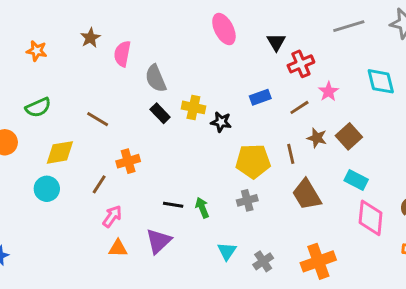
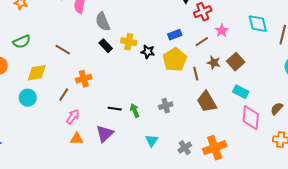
yellow pentagon: (253, 161) -> (175, 60), moved, turned -30
gray cross: (263, 261) -> (185, 148), moved

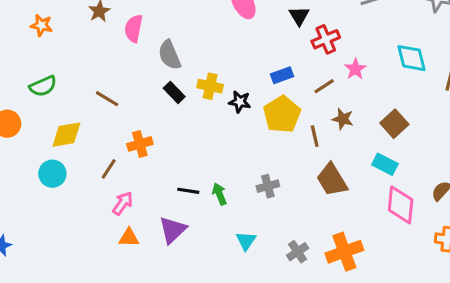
brown square: (236, 62) -> (394, 124), moved

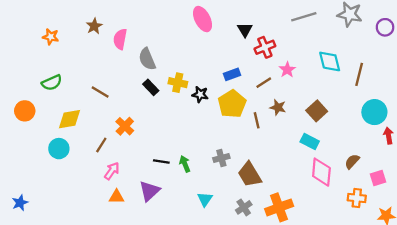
orange cross: (140, 144) -> (125, 126), turned -30
brown trapezoid: (332, 180) -> (250, 174), moved

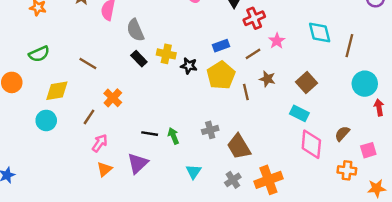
orange triangle: (117, 197) -> (104, 169), turned -42

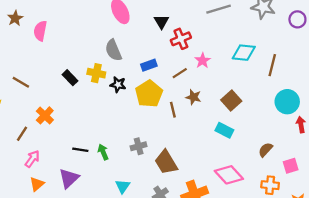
gray semicircle: (135, 30) -> (113, 50), moved
cyan diamond: (320, 33) -> (244, 53), turned -70
pink diamond: (311, 144) -> (229, 175), moved, turned -48

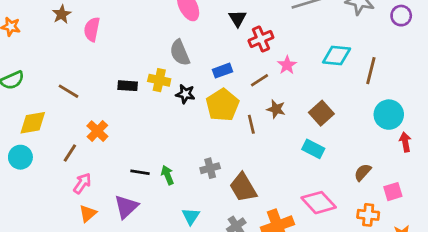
black rectangle: (70, 78) -> (128, 86), turned -42

